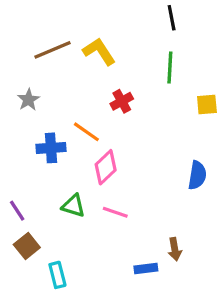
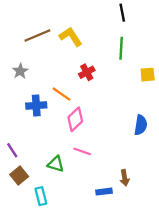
green triangle: (73, 206) -> (56, 164), moved

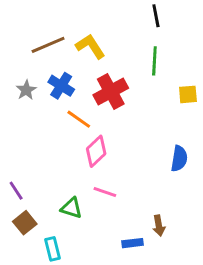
red cross: (87, 72) -> (111, 92), size x1.6
blue cross: (36, 106) -> (61, 86), moved, turned 36

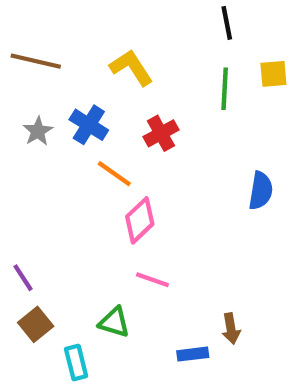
brown line: (48, 45) -> (36, 61), moved, turned 36
red cross: (111, 92) -> (161, 133), size x0.7
yellow square: (188, 94) -> (273, 74), moved
blue semicircle: (179, 159) -> (261, 191), moved
green triangle: (71, 208) -> (114, 322), moved

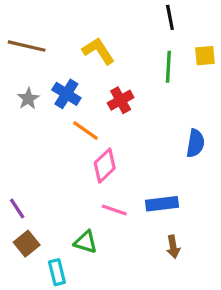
blue rectangle: (193, 354) -> (162, 204), moved, size x1.4

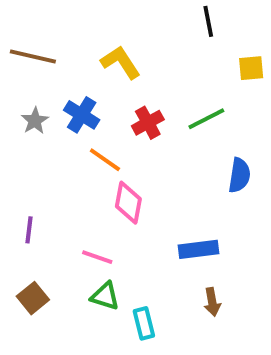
green line: (168, 67) -> (206, 119), moved, turned 60
pink diamond: (105, 166) -> (128, 203), turned -36
purple line: (17, 209) -> (29, 230), moved, turned 40
pink line: (114, 210) -> (97, 257), moved
cyan rectangle: (57, 272) -> (144, 323), moved

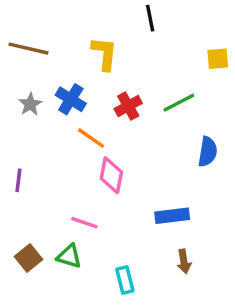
black line: (208, 21) -> (150, 18), moved
yellow L-shape: (121, 62) -> (105, 54), turned 39
purple line: (29, 230) -> (18, 180), moved
green triangle: (105, 296) -> (69, 256), moved

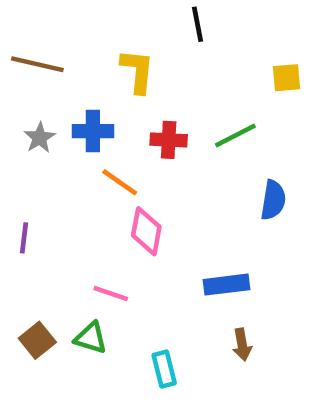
blue cross: (71, 99) -> (93, 131), turned -32
red cross: (128, 106) -> (169, 140), turned 32

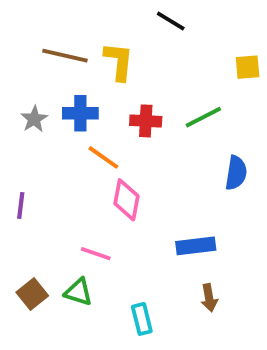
black line: (198, 24) -> (171, 21), turned -48
brown line: (37, 64) -> (65, 56), moved

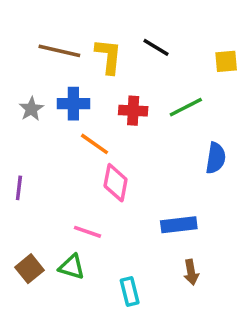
black line: (171, 21) -> (156, 47), moved

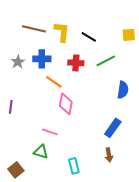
black line: (156, 47) -> (89, 37), moved
blue rectangle: (179, 225) -> (113, 128), moved, turned -48
brown square: (30, 269) -> (16, 170), moved

